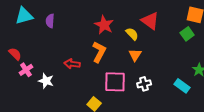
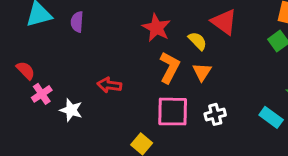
orange L-shape: (99, 52) -> (170, 67), moved

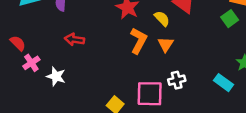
red arrow: (109, 85) -> (74, 39), moved
pink square: (173, 112) -> (150, 94), moved

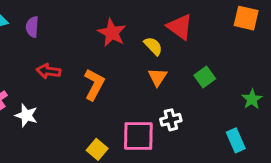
green square: (230, 19) -> (205, 77), moved
orange L-shape: (139, 41) -> (94, 84), moved
cyan rectangle: (224, 83) -> (236, 140), moved, turned 30

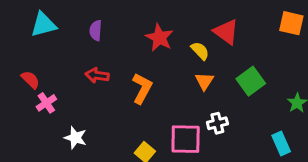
purple semicircle: (32, 27) -> (96, 30), moved
green square: (205, 77) -> (251, 81), size x1.4
white star: (26, 115) -> (75, 138), moved

